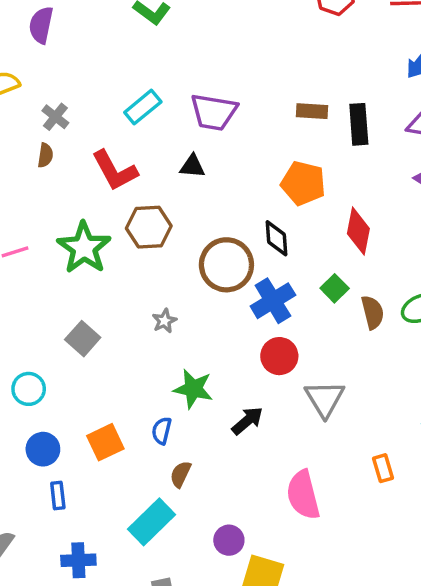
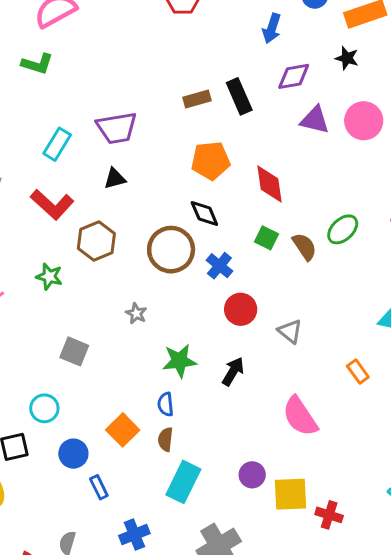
green star: (84, 248) -> (49, 277), size x0.6
blue cross: (273, 301) -> (219, 266), size x0.7
gray triangle: (325, 399) -> (290, 331), size x0.7
brown semicircle: (181, 474) -> (165, 439), moved

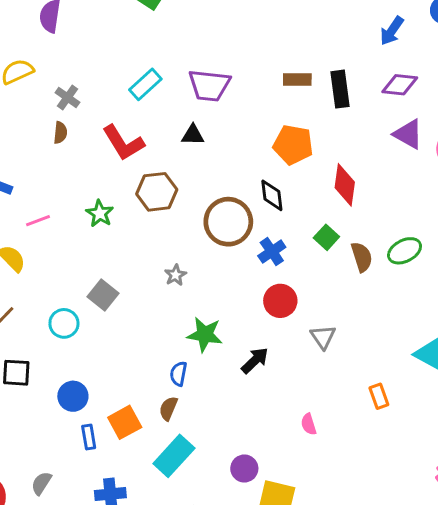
cyan circle: (44, 408) -> (64, 323), moved
pink semicircle: (300, 416) -> (309, 424), size x0.5
orange square: (123, 430) -> (125, 422), moved

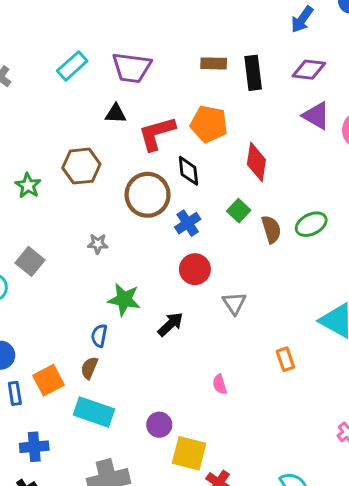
red L-shape: (123, 143) -> (157, 133), moved, turned 105
gray star: (176, 275) -> (98, 244), turned 30
cyan rectangle: (174, 456) -> (94, 412), turned 66

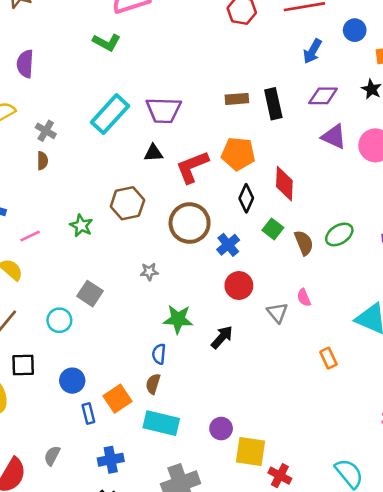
cyan rectangle: (72, 66) -> (110, 114), size x1.4
black diamond: (188, 171) -> (246, 198), moved, turned 36
pink semicircle: (220, 384) -> (304, 298), moved

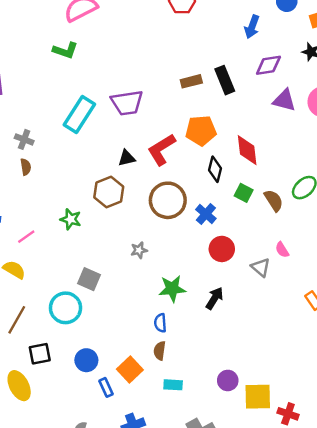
black triangle: (153, 153) -> (127, 158), moved
cyan circle: (59, 320) -> (66, 308), size x1.4
cyan rectangle: (161, 423) -> (173, 385), size x0.6

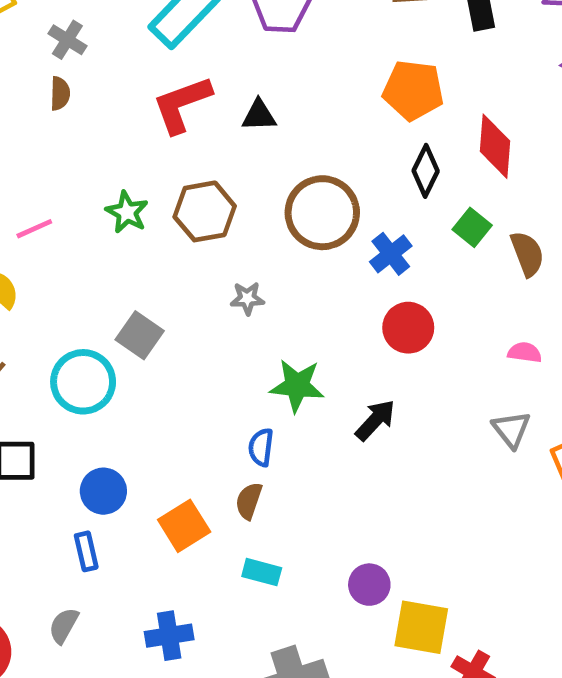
red L-shape: (162, 149) -> (182, 104), moved
brown hexagon: (109, 192) -> (205, 211), moved
pink semicircle: (282, 250) -> (525, 352), turned 119
gray triangle: (261, 267) -> (511, 429), moved
blue rectangle: (106, 387) -> (86, 551), moved

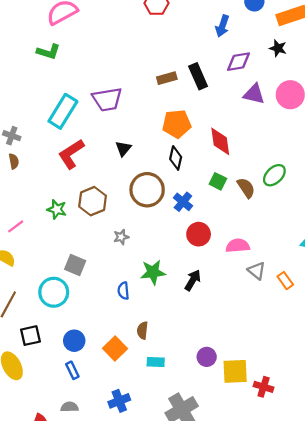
black triangle: (259, 115) -> (123, 149), moved, turned -36
black diamond: (426, 171) -> (176, 158), moved
pink semicircle: (525, 352) -> (238, 246), moved, size x1.5
blue semicircle: (261, 447) -> (123, 291), moved
gray semicircle: (64, 626) -> (70, 407), turned 72

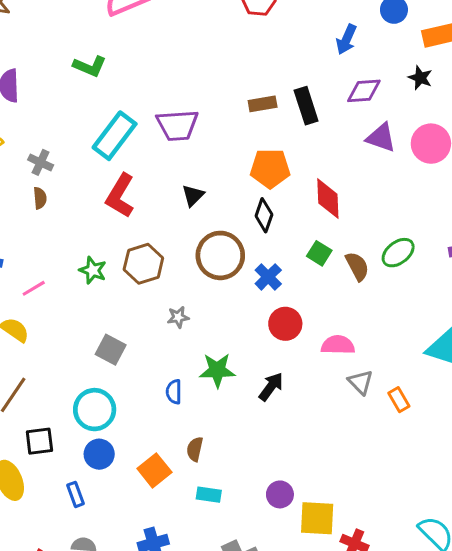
green L-shape: (48, 52) -> (90, 66), moved
red L-shape: (71, 154) -> (120, 196), turned -32
cyan circle: (54, 292) -> (95, 410), moved
blue rectangle: (72, 370) -> (76, 494), moved

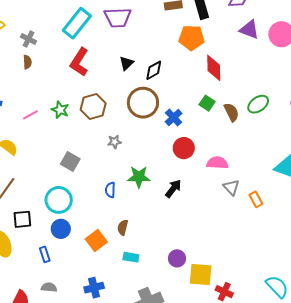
orange pentagon: (270, 168) -> (192, 38), moved
black diamond: (264, 215) -> (154, 70), moved, turned 40
pink line: (34, 288) -> (30, 115), moved

